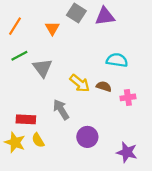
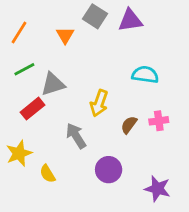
gray triangle: (42, 68) -> (53, 84), turned 50
yellow arrow: (80, 83) -> (99, 103), turned 70
brown semicircle: (104, 86) -> (129, 125), moved, turned -72
red rectangle: (26, 119) -> (33, 109), moved, turned -42
yellow star: (15, 142) -> (19, 153), moved, turned 30

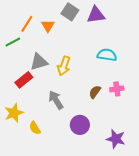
orange line: (19, 33) -> (27, 24), moved
green line: (24, 69) -> (13, 42), moved
yellow arrow: (99, 103) -> (64, 66), moved

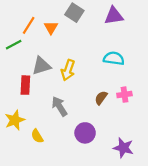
purple triangle: (96, 15) -> (114, 16), moved
red rectangle: (24, 80) -> (25, 85), turned -48

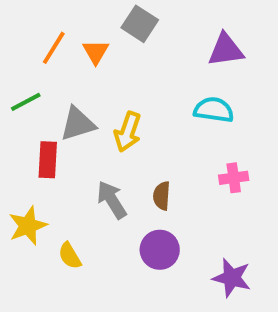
purple triangle: (114, 16) -> (226, 50), moved
green line: (14, 45) -> (26, 102), moved
brown semicircle: (101, 98) -> (162, 196), moved, turned -32

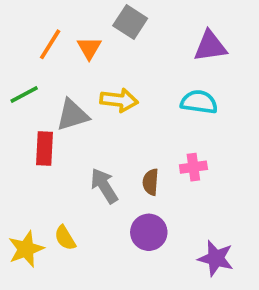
yellow arrow: (128, 132) -> (119, 100), moved, turned -102
pink cross: (234, 178) -> (193, 167), moved
yellow star: (28, 226) -> (26, 249), moved

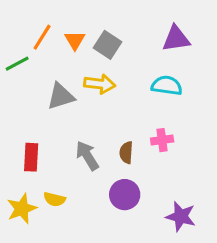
gray square: (130, 22) -> (108, 45), moved
green line: (24, 95) -> (17, 64), moved
red rectangle: (45, 149) -> (31, 157), moved
yellow semicircle: (65, 238) -> (55, 199), turned -45

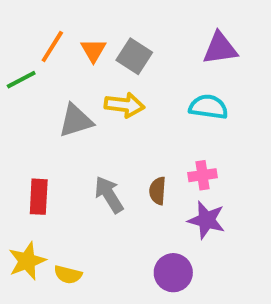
purple circle: (125, 195) -> (173, 273), moved
yellow semicircle: (55, 199) -> (68, 275), moved
purple star: (181, 216) -> (206, 220), moved

